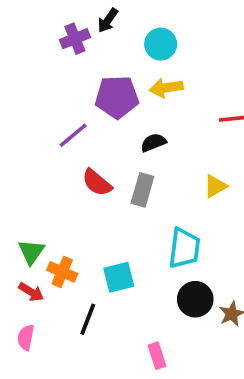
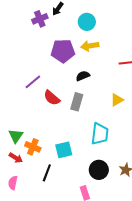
purple line: (73, 135) -> (33, 82), moved
black circle: (195, 299) -> (99, 170), moved

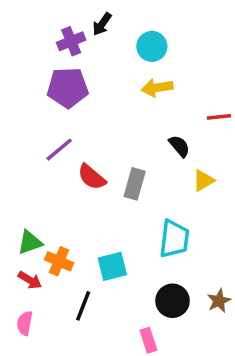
purple pentagon: (63, 51) -> (68, 88), moved
black semicircle: (83, 76) -> (179, 146), moved, turned 72
green triangle: (16, 136) -> (30, 242), turned 35

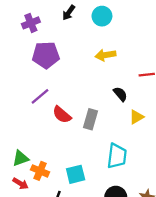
purple cross: (71, 41) -> (31, 23), moved
cyan circle: (152, 46) -> (102, 16), moved

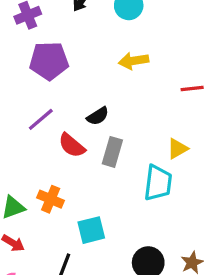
black semicircle: (120, 94) -> (98, 116), moved, turned 98
cyan trapezoid: (117, 156) -> (158, 183), moved
orange cross: (40, 171) -> (51, 199), moved

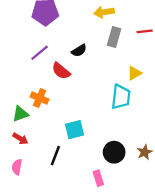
gray rectangle: (112, 152) -> (114, 37), moved
orange cross: (51, 199) -> (40, 98), moved

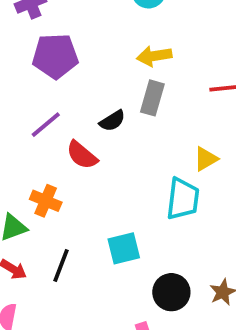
gray rectangle: (114, 37) -> (152, 98), moved
cyan square: (75, 130) -> (124, 248), moved
black line: (55, 156) -> (61, 265), moved

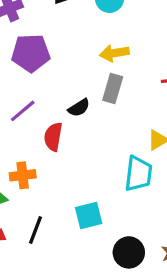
red semicircle: (82, 155) -> (53, 137), turned 60
orange cross: (46, 201) -> (23, 175), turned -30

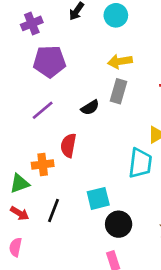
red semicircle: (53, 137) -> (68, 145), moved
black circle: (129, 252) -> (119, 224), moved

